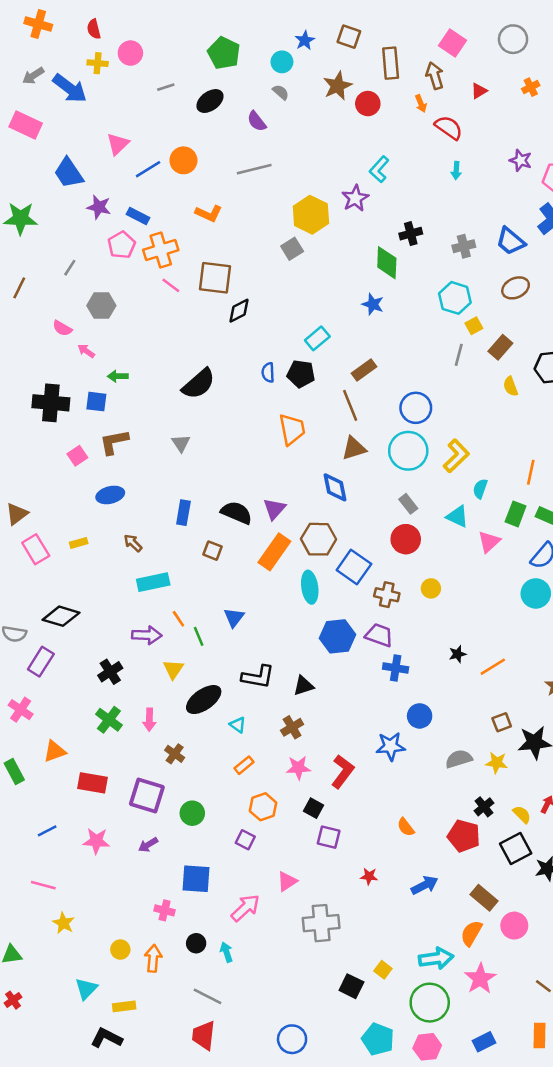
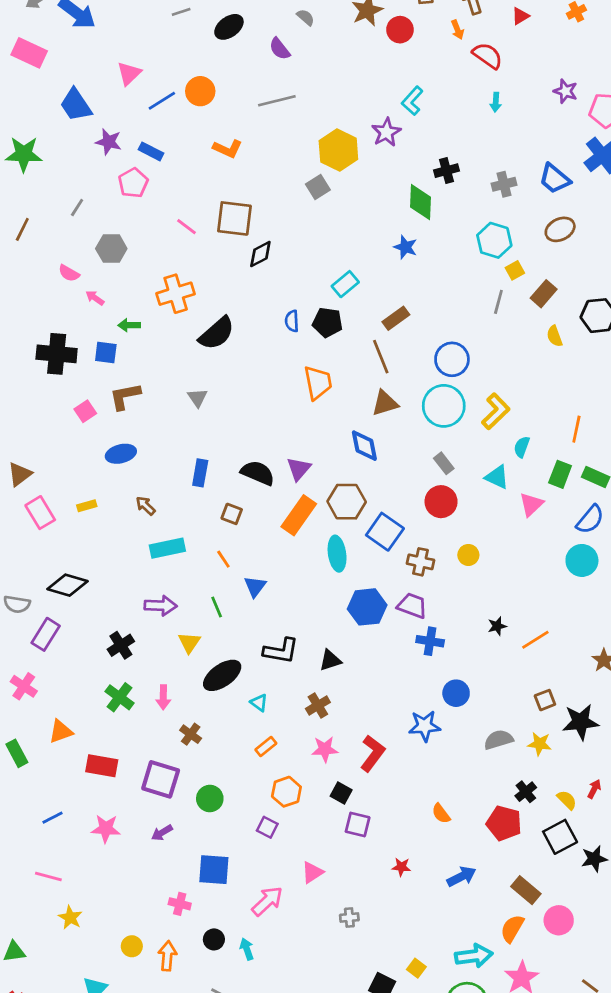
orange cross: (161, 250) -> (176, 294), moved
orange line: (178, 619) -> (223, 559), moved
gray cross: (321, 923) -> (349, 918), size x0.5

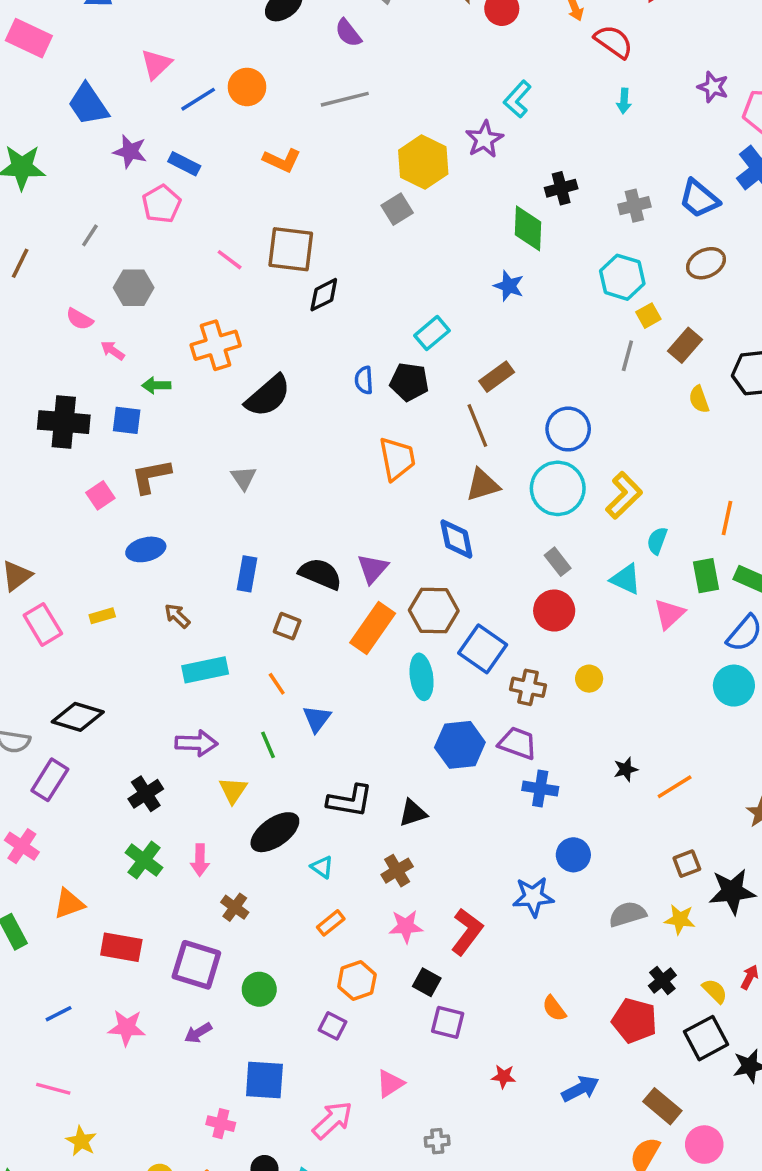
green rectangle: (560, 474) -> (706, 576), turned -32

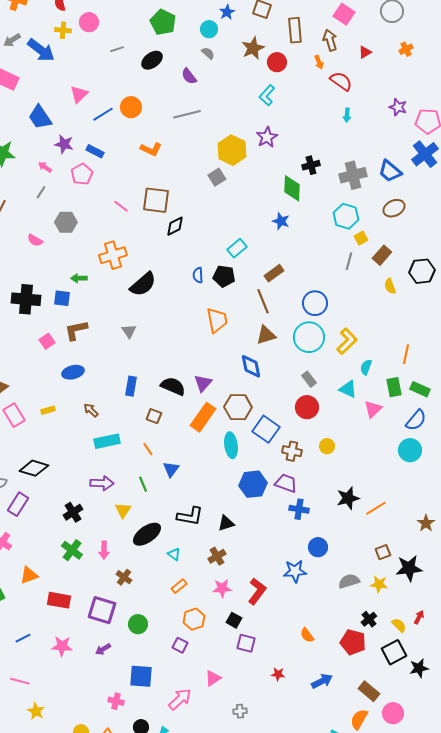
cyan L-shape: (518, 99) -> (267, 95), moved
gray cross: (634, 206) -> (353, 175), size x1.5
pink arrow: (113, 350) -> (45, 167), moved
black star: (626, 769) -> (348, 498), size x1.6

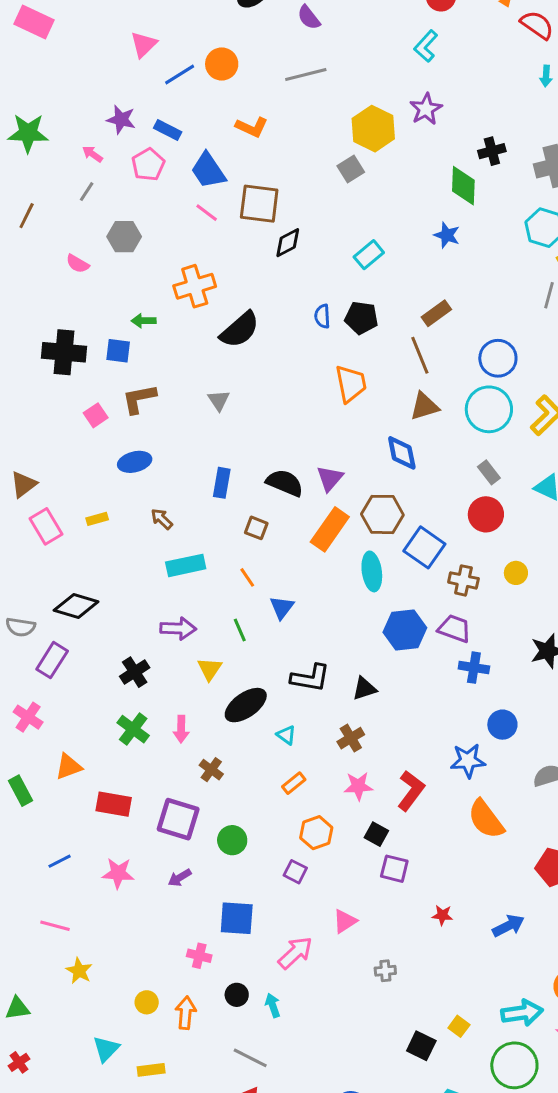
blue trapezoid: (40, 117) -> (208, 171), moved
cyan rectangle: (237, 248) -> (369, 255), moved
orange semicircle: (307, 635) -> (486, 819), moved, size x1.8

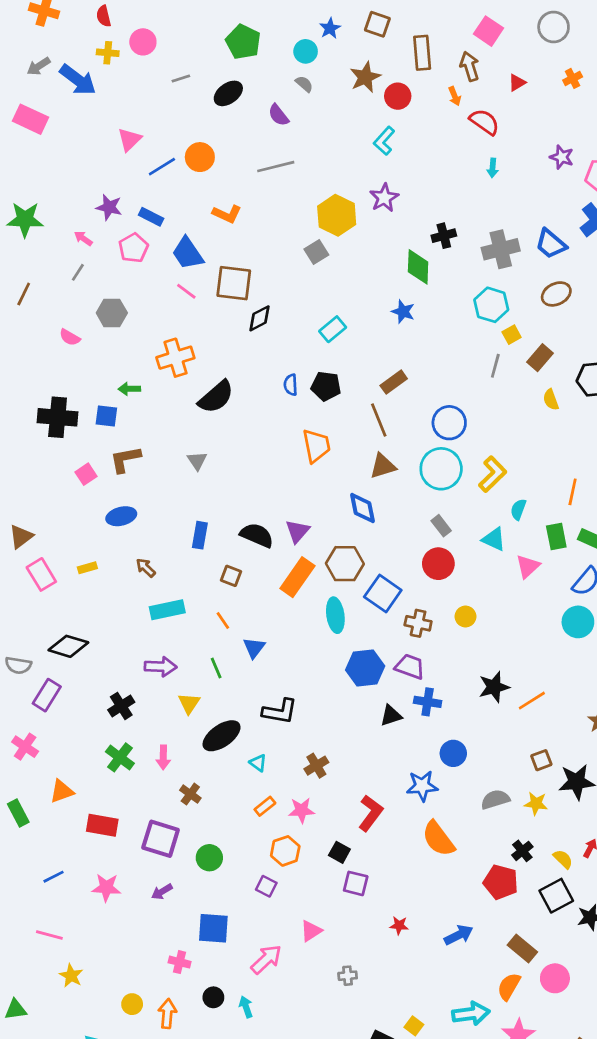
black triangle: (364, 689) -> (391, 715), moved
pink star: (358, 786) -> (301, 810), moved

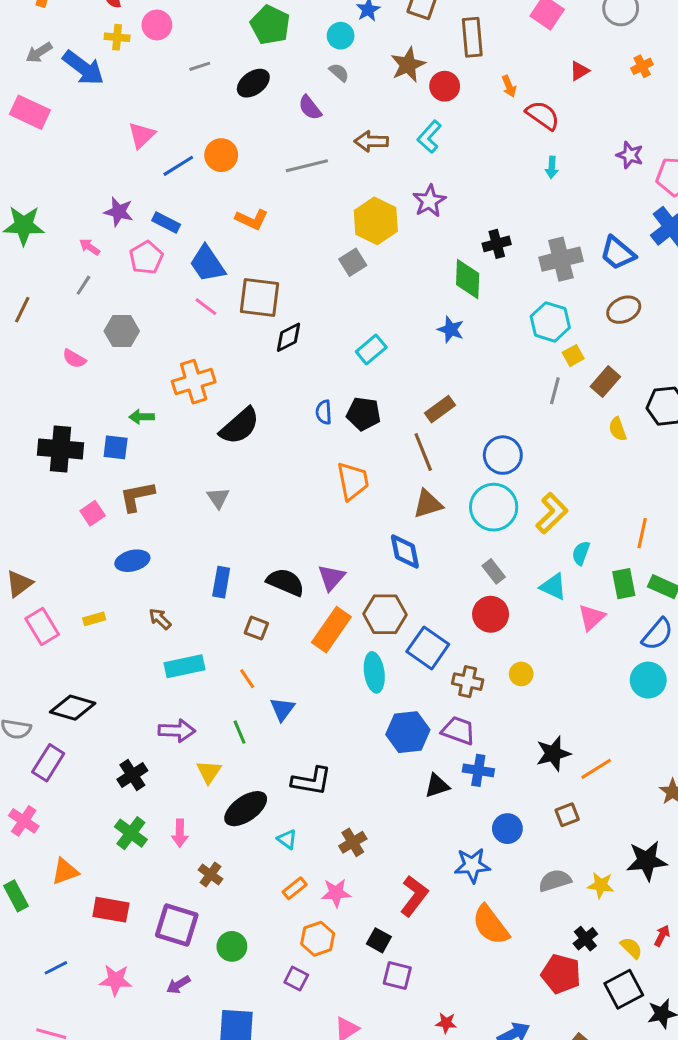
brown arrow: (470, 66) -> (371, 141), moved, turned -72
brown square: (541, 760) -> (567, 815), moved

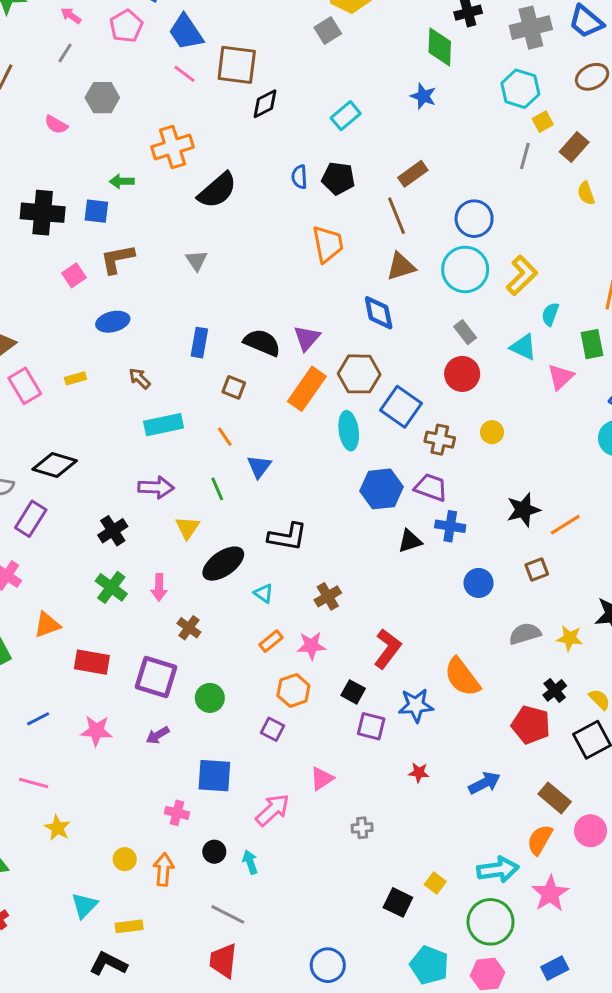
blue star: (472, 865) -> (416, 705), moved

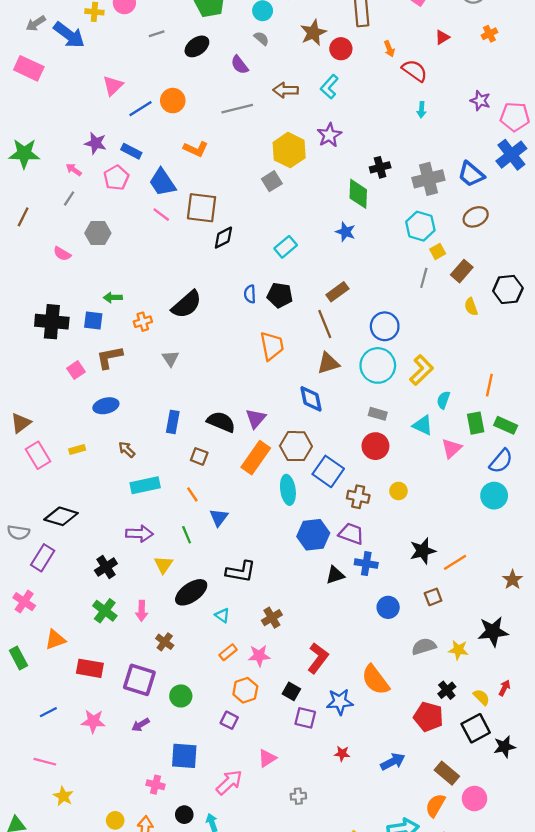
orange cross: (172, 147) -> (143, 322), moved, size x0.6
gray rectangle: (465, 332) -> (378, 414), turned -36

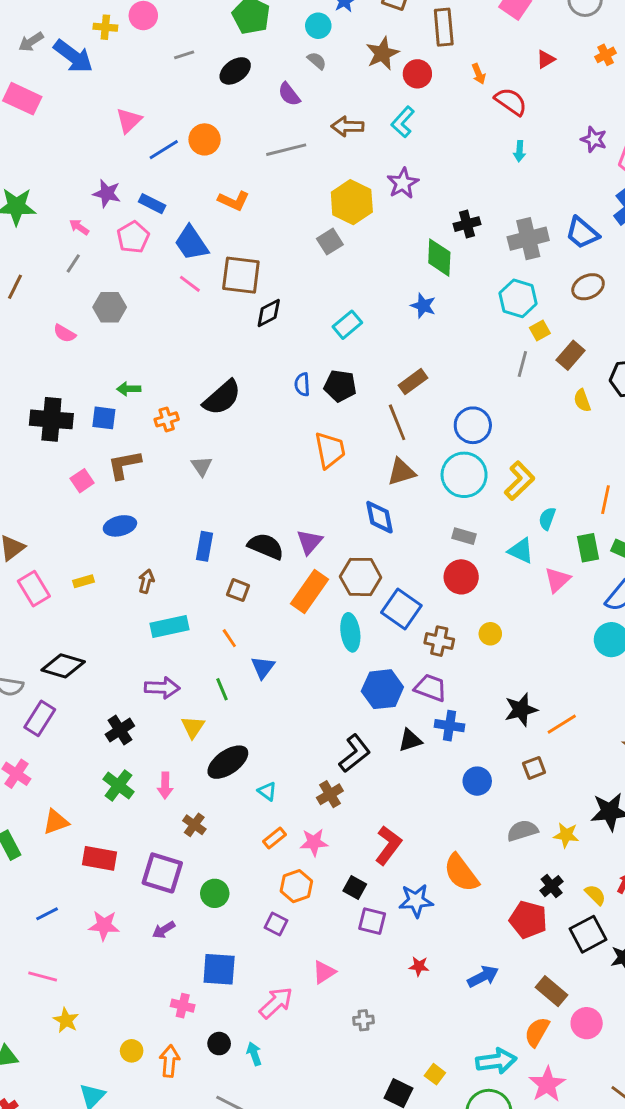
brown arrow: (127, 450) -> (146, 581), turned 60
black L-shape: (241, 572) -> (355, 753), moved, turned -48

